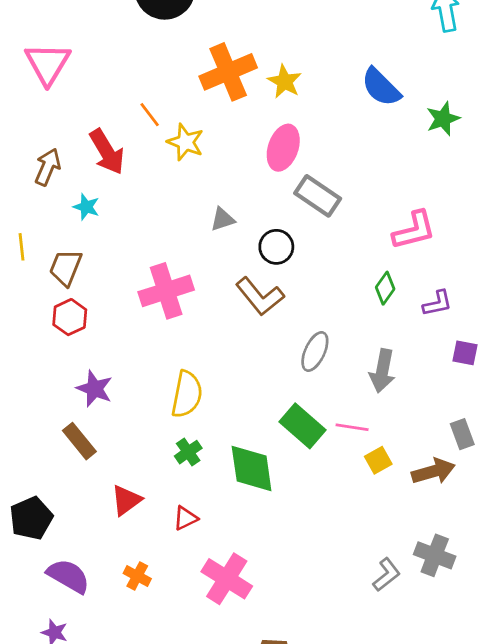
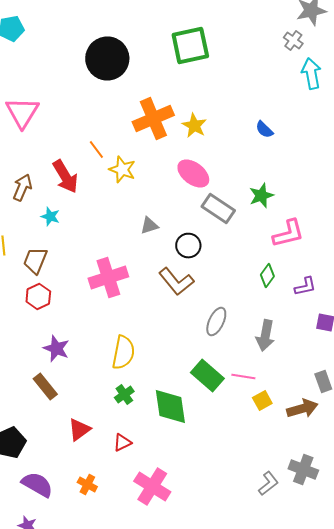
blue semicircle: (381, 87) -> (264, 130), size x0.6
green star: (443, 119) -> (261, 196), moved
pink ellipse: (283, 148) -> (193, 174), turned -72

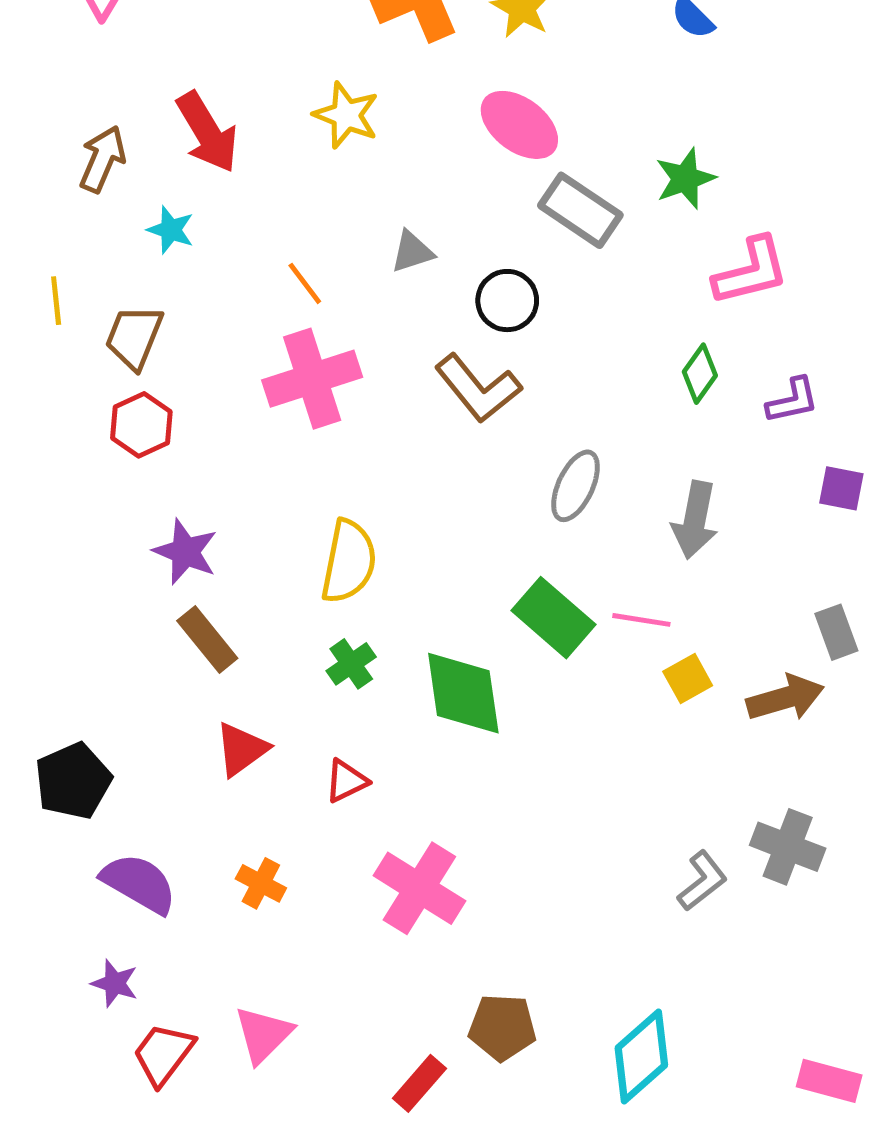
orange line: (96, 150) -> (305, 283), moved
brown rectangle: (45, 386) -> (207, 639), moved

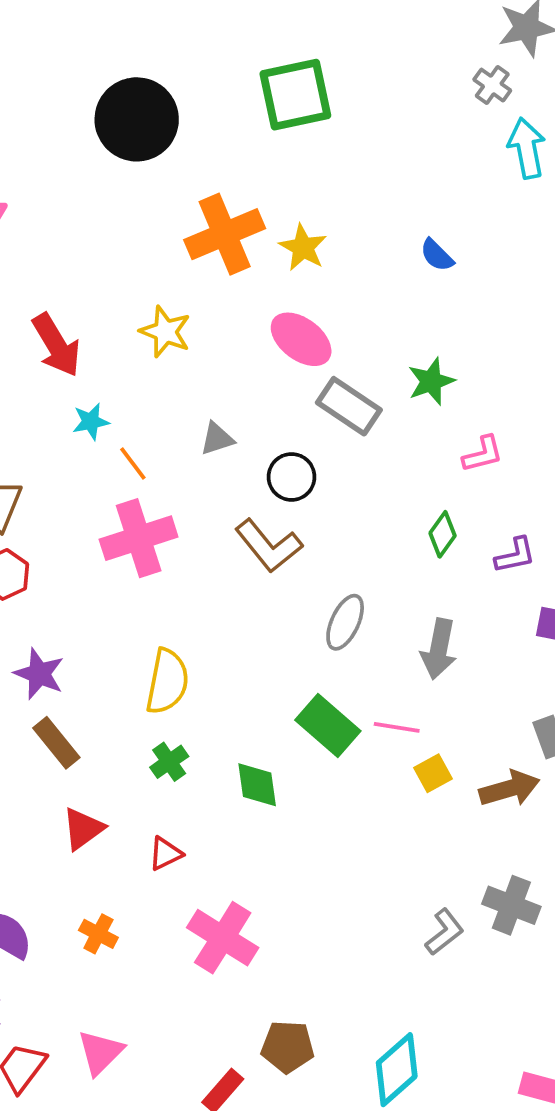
cyan star: (171, 230) -> (91, 422), moved, turned -30
pink L-shape: (751, 271) -> (483, 454), size x0.7
green diamond: (463, 693) -> (257, 785), size x0.7

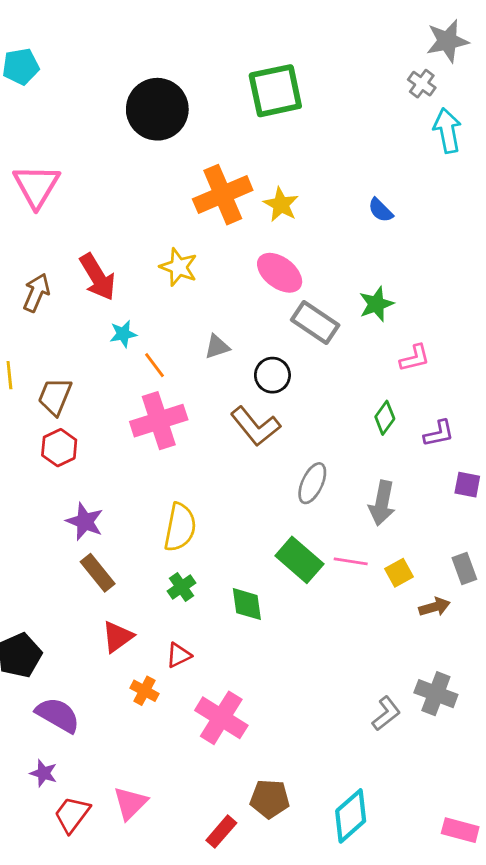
yellow square: (433, 773) -> (399, 573), moved
brown arrow: (509, 789) -> (435, 607), size x0.7
orange cross: (98, 934) -> (144, 691), moved

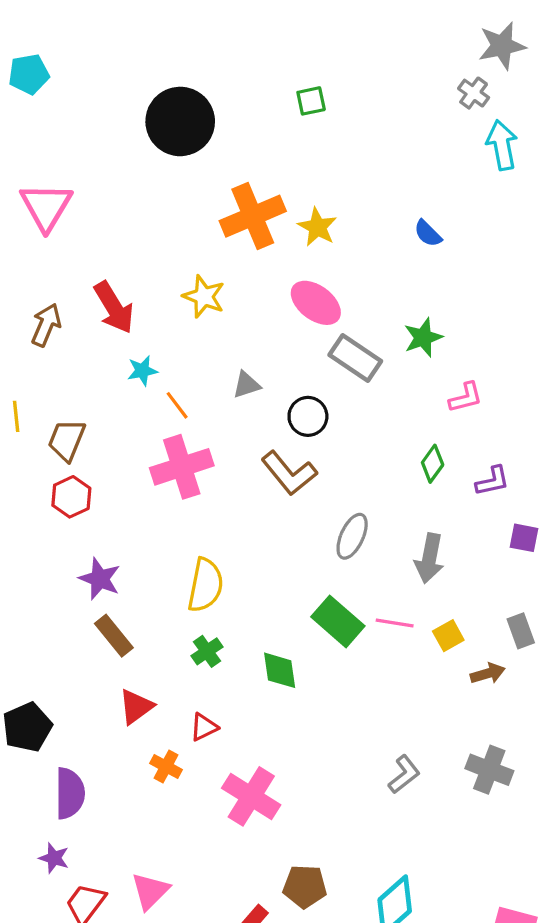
green square: (275, 91) -> (311, 101), size x0.5
gray L-shape: (386, 714) -> (404, 774), moved
purple semicircle: (58, 715) -> (70, 793), turned 60

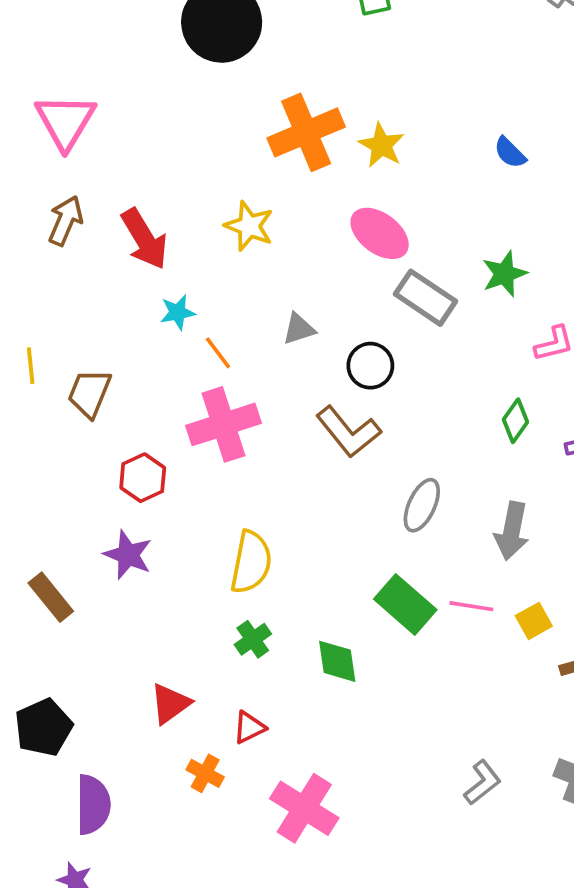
brown arrow: (46, 325) -> (66, 221), moved
red hexagon: (71, 497) -> (143, 478), moved
brown rectangle: (114, 636) -> (51, 597), moved

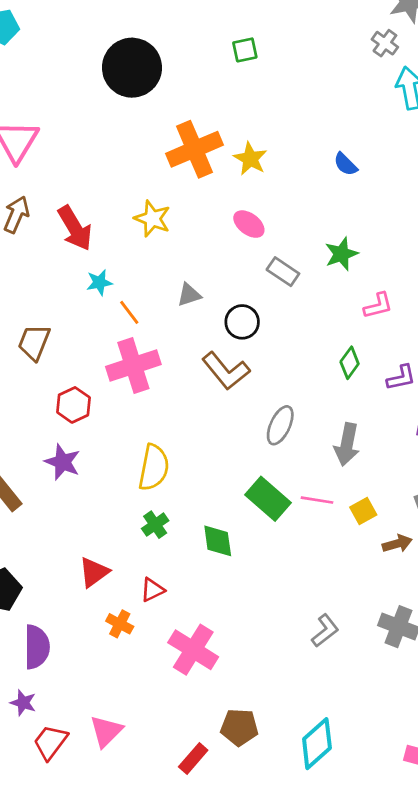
pink ellipse: (380, 233) -> (249, 224), size x0.7
gray rectangle: (425, 298) -> (283, 272), size x0.7

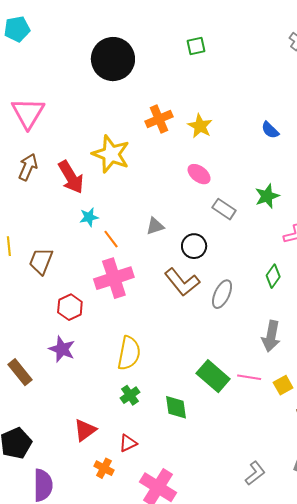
orange cross: (195, 149) -> (159, 119), size x0.7
yellow star: (152, 219) -> (111, 154), moved, size x1.4
gray ellipse: (280, 425) -> (222, 294), moved

